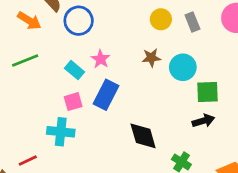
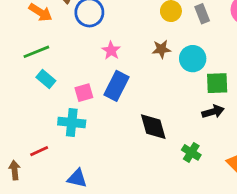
cyan rectangle: (74, 70) -> (46, 79), moved

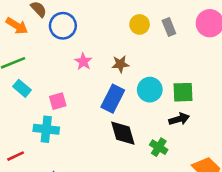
brown star: (161, 49) -> (120, 64), moved
cyan circle: (193, 59) -> (150, 90), moved
blue rectangle: (117, 86) -> (113, 99), moved
green cross: (191, 152) -> (159, 147), moved

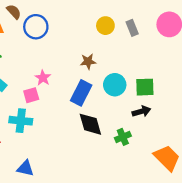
pink star: (83, 62) -> (43, 78), moved
green cross: (159, 147) -> (123, 137), turned 35

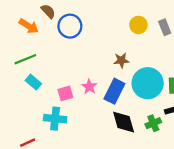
pink star: (43, 78) -> (89, 87), moved
cyan circle: (115, 85) -> (148, 83), size x1.4
green cross: (123, 137) -> (153, 123), moved

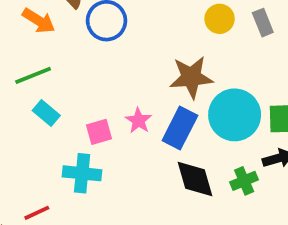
brown star: (121, 60) -> (191, 77), size x1.6

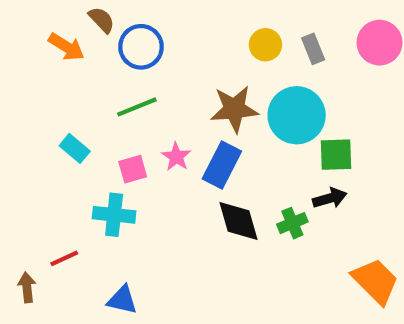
green line: (33, 75) -> (137, 107), moved
cyan circle: (235, 115) -> (297, 115), moved

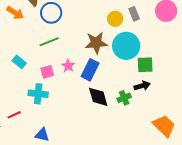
yellow circle: (265, 45) -> (115, 19), moved

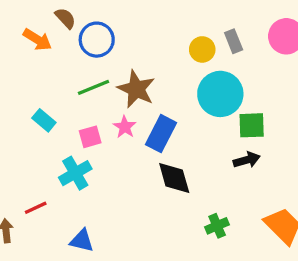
brown star: (96, 43) -> (136, 89), moved, turned 30
cyan cross: (38, 94) -> (75, 173), turned -36
green cross: (124, 98) -> (217, 226), moved

